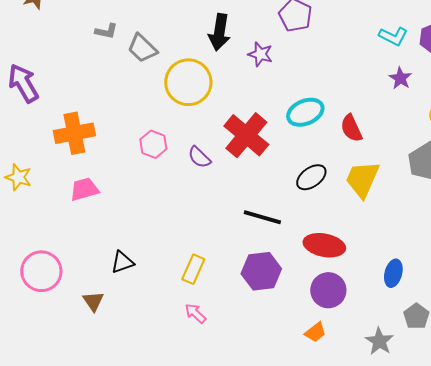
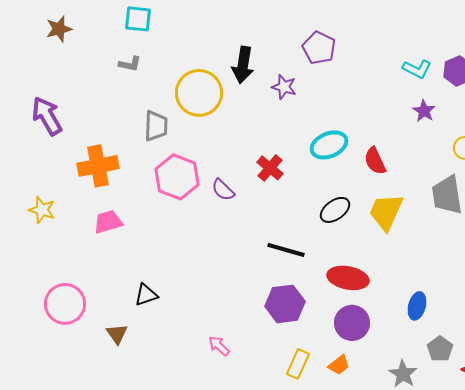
gray trapezoid: (142, 48) -> (156, 126), moved, turned -132
yellow circle: (188, 82) -> (199, 93), moved
red cross: (246, 135) -> (270, 168), size x0.6
pink hexagon: (153, 144) -> (177, 177), size x1.6
yellow rectangle: (193, 269) -> (298, 364), moved

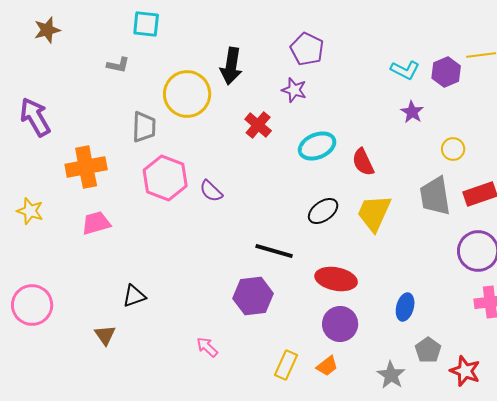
cyan square: (138, 19) -> (146, 24), moved
purple star: (284, 87) -> (294, 90), moved
red cross: (270, 168) -> (258, 125), moved
pink circle: (65, 304) -> (32, 305), moved
purple hexagon: (285, 304) -> (253, 296), moved

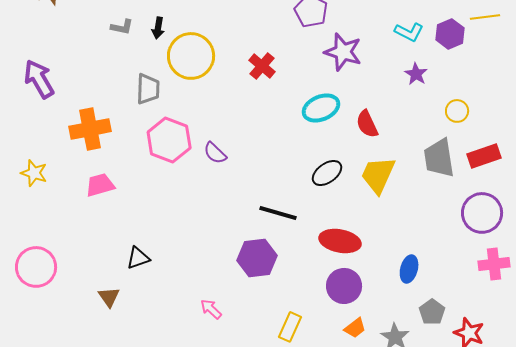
black arrow: (231, 66) -> (158, 28), moved, size x0.6
purple star: (294, 90) -> (343, 52), moved, size x1.5
red cross: (258, 125) -> (262, 66), moved
orange trapezoid: (327, 366) -> (355, 328), moved

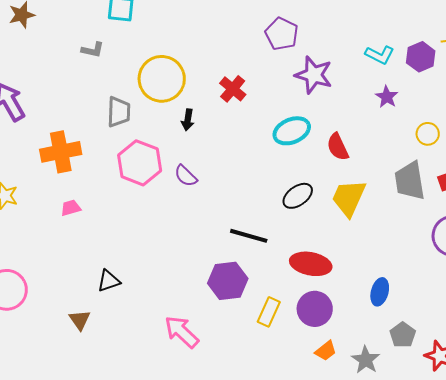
black arrow: (158, 28) -> (188, 120), moved
pink trapezoid: (100, 185) -> (71, 208), size x0.7
pink arrow: (211, 309) -> (182, 332), size x1.6
yellow rectangle: (290, 327) -> (269, 312), moved

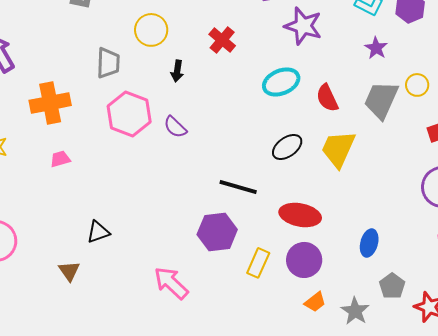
yellow circle: (162, 79) -> (151, 30), size x0.7
gray trapezoid: (410, 181) -> (381, 100), moved, turned 33

